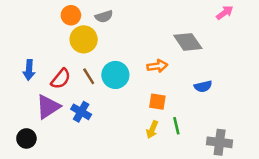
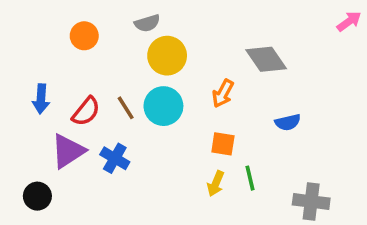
pink arrow: (225, 13) -> (349, 21), moved
orange circle: (71, 15) -> (84, 36), moved
yellow circle: (84, 39) -> (167, 56), moved
orange arrow: (157, 66) -> (223, 93), turned 126

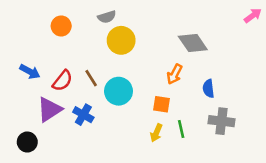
orange arrow: (223, 93) -> (175, 74), moved
blue arrow: (41, 99) -> (30, 72), turned -66
cyan circle: (163, 106) -> (119, 91), moved
blue semicircle: (288, 122) -> (208, 89), turned 96
gray cross: (311, 202) -> (221, 121), moved

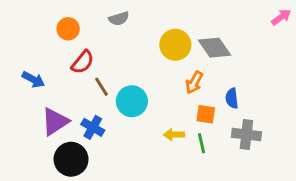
yellow circle: (121, 40) -> (175, 45), moved
red semicircle: (62, 81) -> (83, 62), moved
orange square: (162, 104) -> (206, 114), moved
yellow arrow: (156, 133) -> (174, 135), moved, turned 66
black circle: (27, 142) -> (71, 159), moved, size x1.5

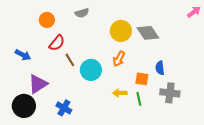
orange arrow: (194, 82) -> (119, 59), moved
blue cross: (93, 127) -> (64, 108), moved
black circle: (71, 159) -> (24, 106), moved

